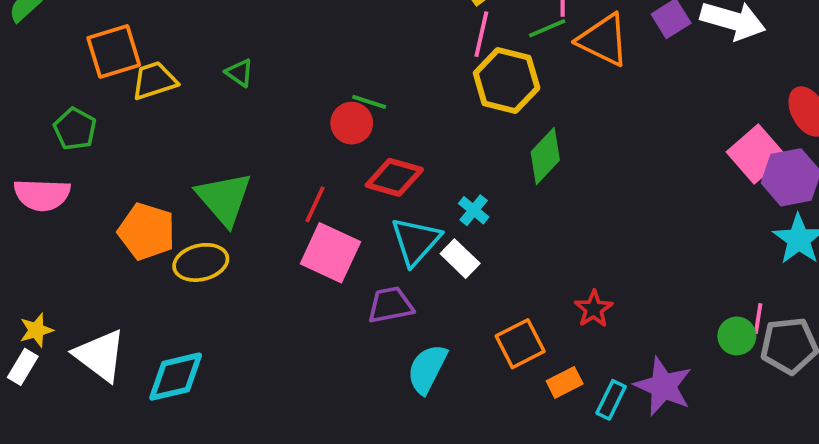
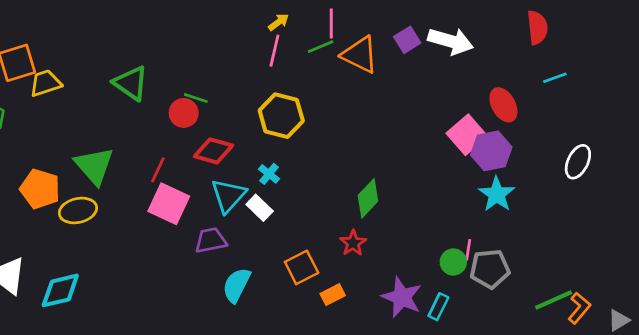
green triangle: (239, 73) -> (131, 83), moved, size x1.8
yellow hexagon: (507, 81) -> (281, 116), moved
green diamond: (545, 156) -> (368, 198), moved
cyan rectangle: (611, 400) -> (438, 307), moved

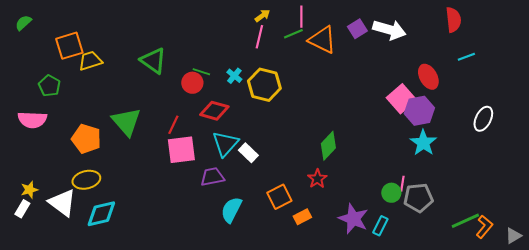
cyan cross: (269, 174) -> (234, 76), moved
pink square: (169, 204) -> (181, 150), turned -32
yellow ellipse: (78, 211) -> (86, 180), moved

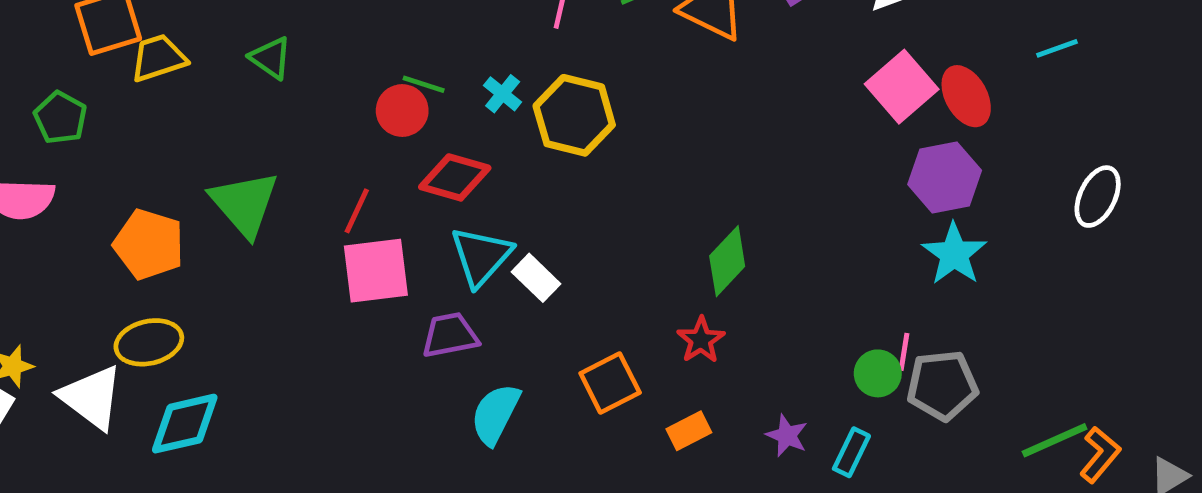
green triangle: (153, 61) -> (271, 58), moved, size x0.7
pink square: (401, 99) -> (902, 87), moved
orange rectangle: (302, 217) -> (689, 431), moved
purple star: (353, 219) -> (787, 436), size x0.6

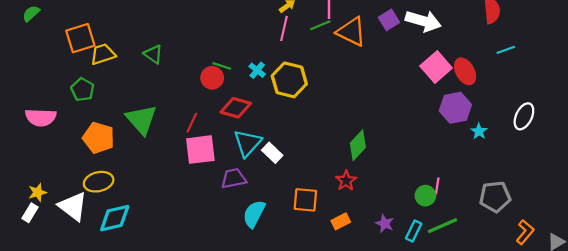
green pentagon: (60, 118) -> (83, 90), moved
cyan star: (954, 254) -> (479, 131), moved, size x0.6
orange square: (610, 383) -> (305, 200), turned 32
gray pentagon: (942, 385) -> (495, 197), moved
green line: (1055, 440) -> (443, 226), moved

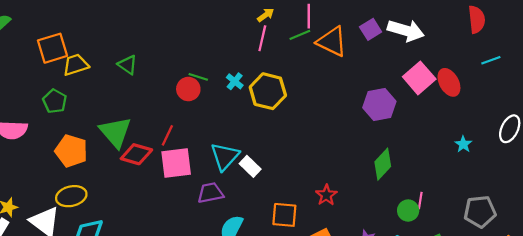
red diamond: (236, 108) -> (136, 154), moved
purple hexagon: (455, 108) -> (379, 104), moved
green diamond: (358, 145) -> (383, 164), moved

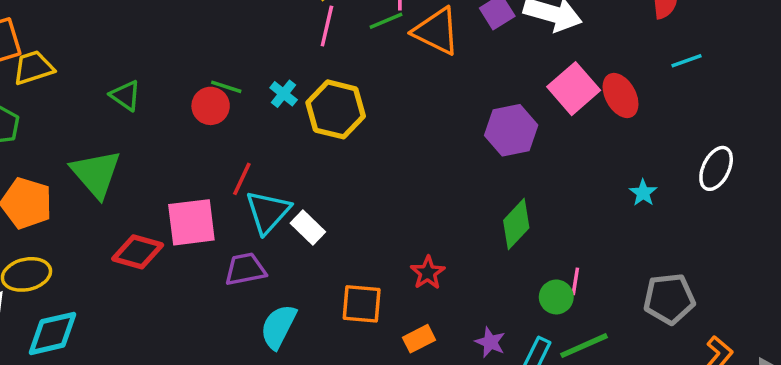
green triangle: (128, 65) -> (125, 95), moved
red line: (167, 135) -> (242, 179), moved
red diamond: (136, 154) -> (138, 252), moved

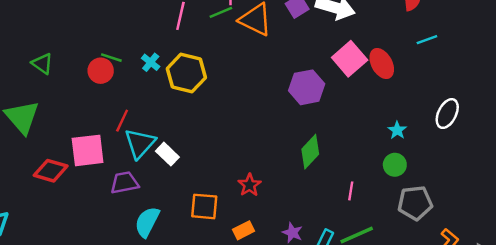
green circle: (556, 297) -> (395, 165), moved

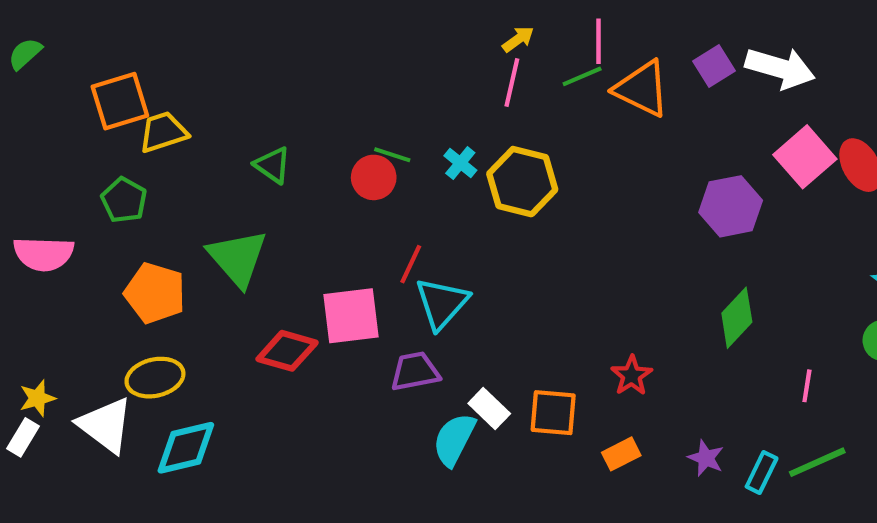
white rectangle: (167, 154) -> (489, 409), moved

